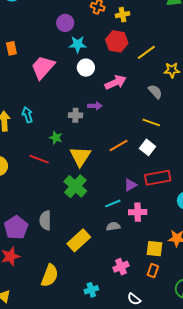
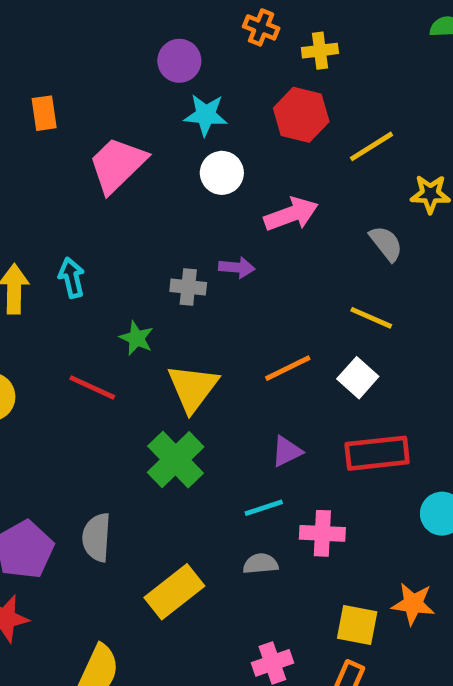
purple triangle: (130, 185) -> (287, 451), moved

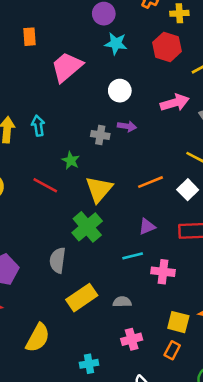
white circle: (222, 173) -> (120, 91), moved
pink arrow: (291, 214) -> (175, 103), moved
gray semicircle: (97, 537) -> (58, 260), moved
gray semicircle: (261, 564) -> (122, 302), moved

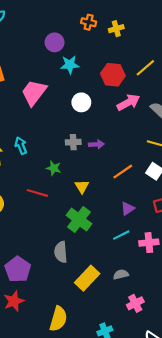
red hexagon: (167, 47) -> (113, 75), moved
purple arrow: (127, 126) -> (96, 144), moved
yellow triangle: (99, 189) -> (82, 187), size x0.6

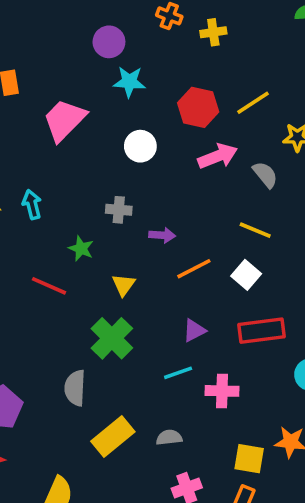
purple arrow: (96, 144) -> (162, 235), moved

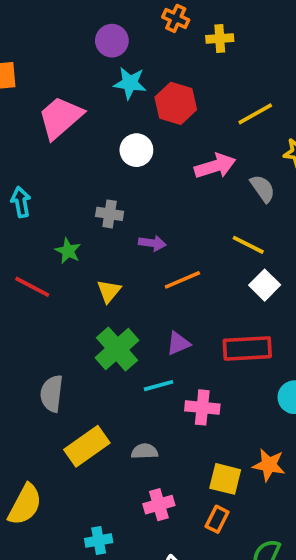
red hexagon: (198, 107) -> (176, 103), moved
white square: (246, 275) -> (265, 285), moved
green cross: (112, 338) -> (117, 349), moved

